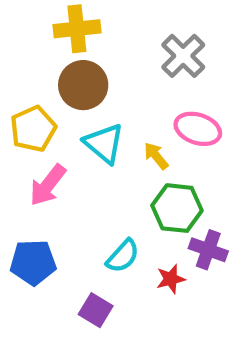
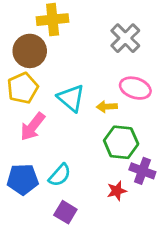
brown circle: (83, 85) -> (30, 51), moved
yellow arrow: (156, 156) -> (107, 107), turned -54
cyan semicircle: (123, 256) -> (60, 175), moved

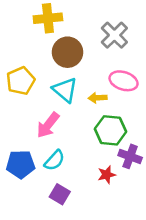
brown circle: (30, 51) -> (67, 52), moved
pink arrow: (33, 127) -> (48, 125), moved

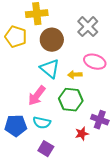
yellow pentagon: (21, 81) -> (16, 37), moved, turned -30
green hexagon: (111, 130) -> (71, 100), moved
cyan semicircle: (54, 160) -> (42, 123), turned 60

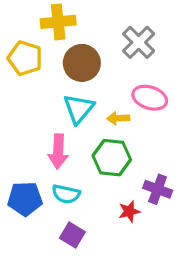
cyan triangle: (50, 69) -> (79, 109), turned 30
pink arrow: (37, 96) -> (58, 151), turned -35

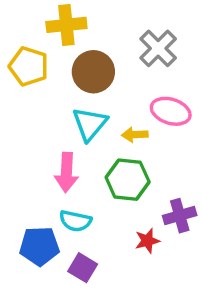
purple cross: (158, 189) -> (180, 216), turned -36
blue pentagon: (25, 199) -> (39, 246), moved

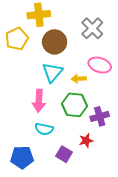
yellow pentagon: (29, 66) -> (17, 39), turned 30
purple cross: (180, 216) -> (100, 116), moved
blue pentagon: (39, 246) -> (22, 157), moved
purple square: (83, 268) -> (64, 154), moved

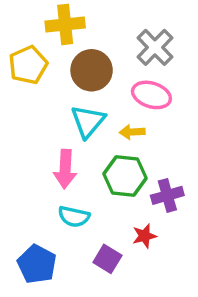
pink ellipse: (100, 65) -> (151, 95), moved
blue pentagon: (22, 157) -> (37, 264), turned 30

